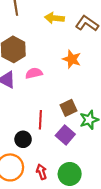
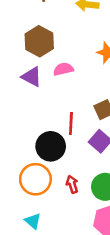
black circle: (23, 139) -> (51, 146), size x1.5

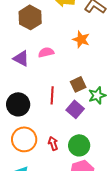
brown hexagon: (39, 41) -> (30, 17), moved
black circle: (51, 146) -> (18, 104), moved

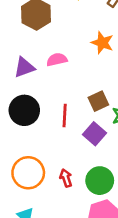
purple triangle: (21, 58) -> (24, 67), turned -48
black circle: (18, 104) -> (24, 110), moved

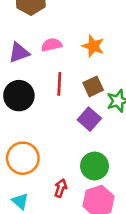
orange star: (102, 43) -> (93, 46), moved
red line: (65, 116) -> (59, 84), moved
red arrow: (66, 178) -> (61, 188), moved, turned 36

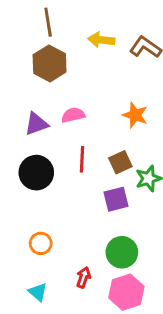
orange star: (93, 46) -> (135, 115), moved
purple square: (89, 119) -> (116, 199), turned 35
orange circle: (23, 158) -> (41, 243), size x0.6

